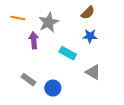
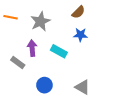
purple arrow: (34, 40) -> (32, 48), moved
gray triangle: (93, 72) -> (82, 87), moved
gray rectangle: (28, 80) -> (18, 63), moved

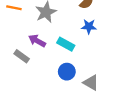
purple arrow: (32, 48) -> (37, 41), turned -56
blue circle: (44, 85) -> (67, 72), moved

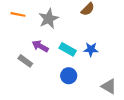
blue star: (89, 26) -> (91, 49), moved
gray triangle: (91, 83) -> (109, 86), moved

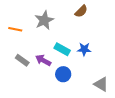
orange line: (18, 14) -> (15, 29), moved
purple arrow: (40, 46) -> (43, 60), moved

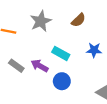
brown semicircle: (81, 11) -> (78, 20), moved
blue star: (84, 49) -> (94, 50), moved

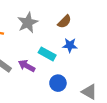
blue star: (94, 50) -> (70, 45), moved
blue circle: (62, 81) -> (58, 83), moved

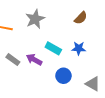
brown semicircle: (64, 22) -> (81, 18), moved
blue star: (70, 45) -> (79, 48), moved

